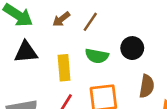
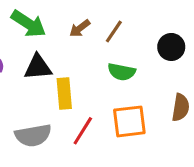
black circle: (132, 48) -> (171, 47), moved
yellow rectangle: (64, 68) -> (64, 94), moved

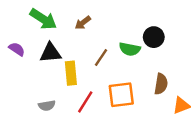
brown line: (114, 31) -> (101, 58), moved
green semicircle: (122, 72) -> (130, 49), moved
gray semicircle: (33, 135) -> (47, 106), size x0.6

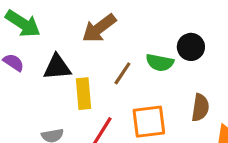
green arrow: (43, 19) -> (23, 24), moved
brown arrow: (83, 23) -> (99, 28), size x1.6

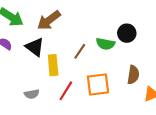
brown arrow: (99, 28) -> (49, 20), moved
black triangle: (57, 67) -> (35, 47), turned 42

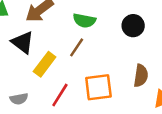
green semicircle: (105, 44) -> (84, 20), moved
yellow rectangle: (53, 65) -> (45, 64), turned 42

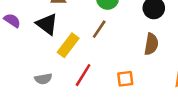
brown semicircle: (141, 76) -> (151, 44), moved
orange square: (98, 87) -> (125, 79), moved, size x0.6

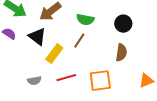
red line: (83, 75) -> (66, 78), turned 42
orange square: (125, 79) -> (100, 81), size x1.6

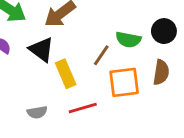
green semicircle: (85, 20) -> (128, 40), moved
yellow rectangle: (54, 54) -> (66, 74), turned -60
orange square: (100, 81) -> (124, 82), moved

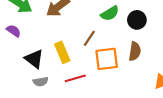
green semicircle: (128, 40) -> (110, 13), moved, turned -42
black triangle: (41, 50) -> (34, 59), moved

